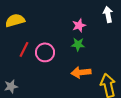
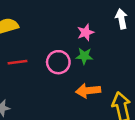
red line: (24, 49) -> (18, 62), turned 56
pink circle: (45, 52) -> (58, 62), moved

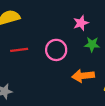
green star: (84, 56) -> (92, 44), moved

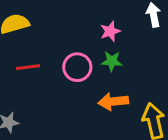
green star: (92, 44) -> (112, 61), moved

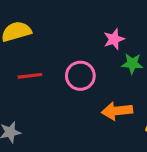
green star: (112, 61) -> (132, 64), moved

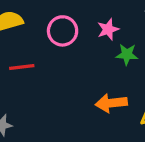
pink circle: (80, 76) -> (63, 31), moved

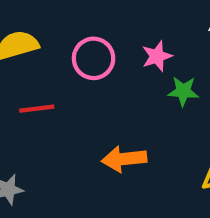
orange arrow: (111, 103) -> (124, 159), moved

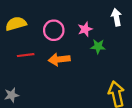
orange arrow: (124, 159) -> (59, 59), moved

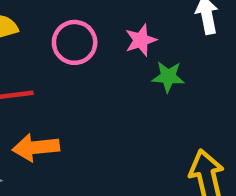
orange arrow: (59, 59) -> (36, 147), moved

